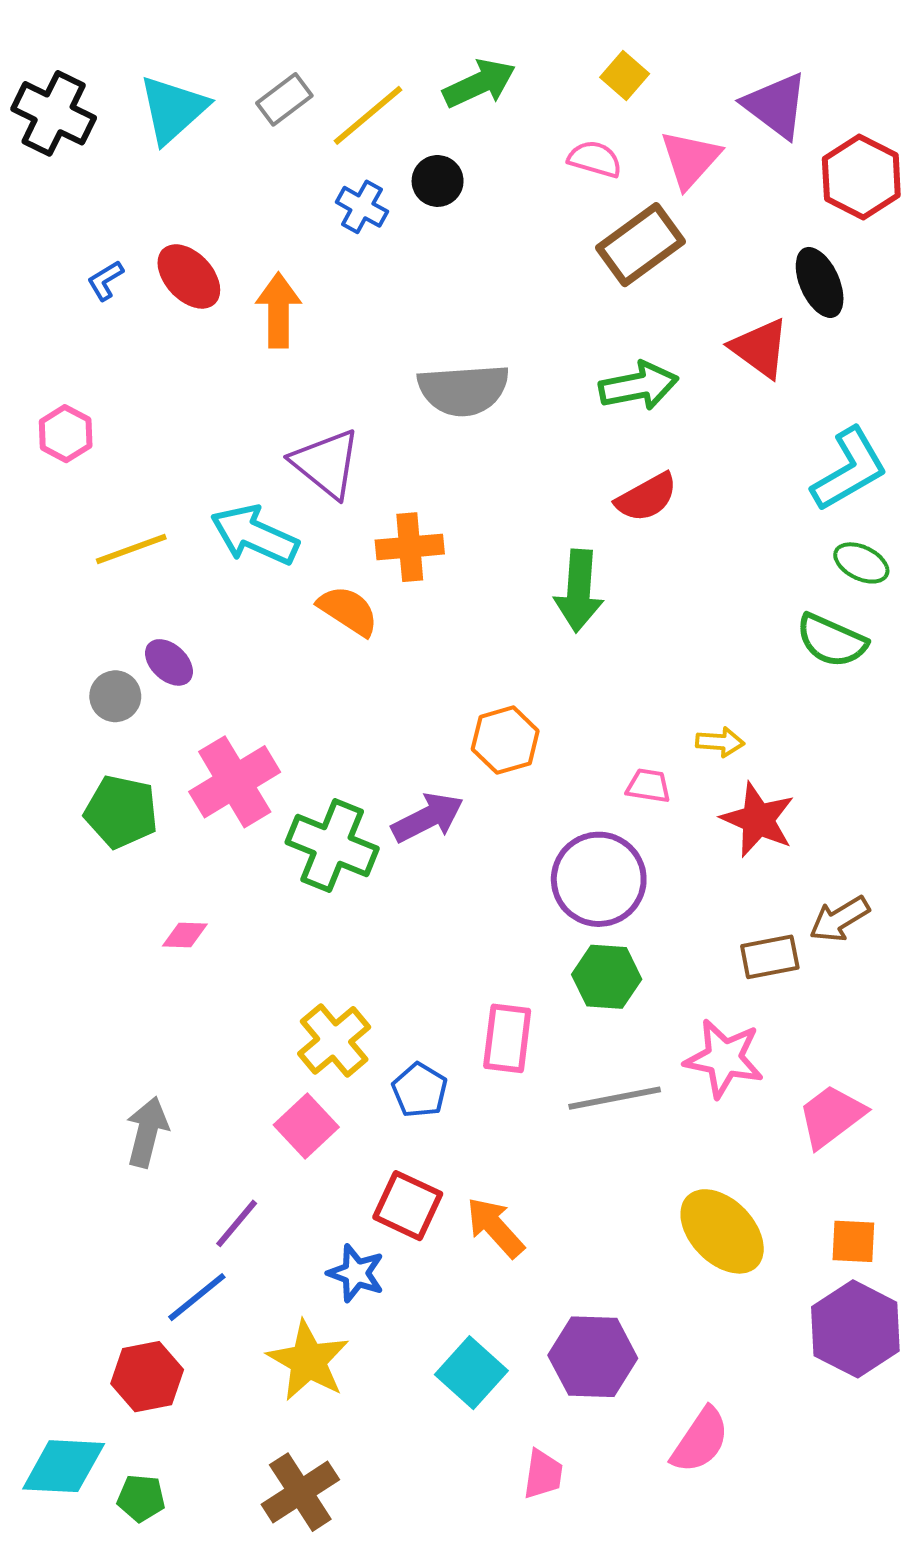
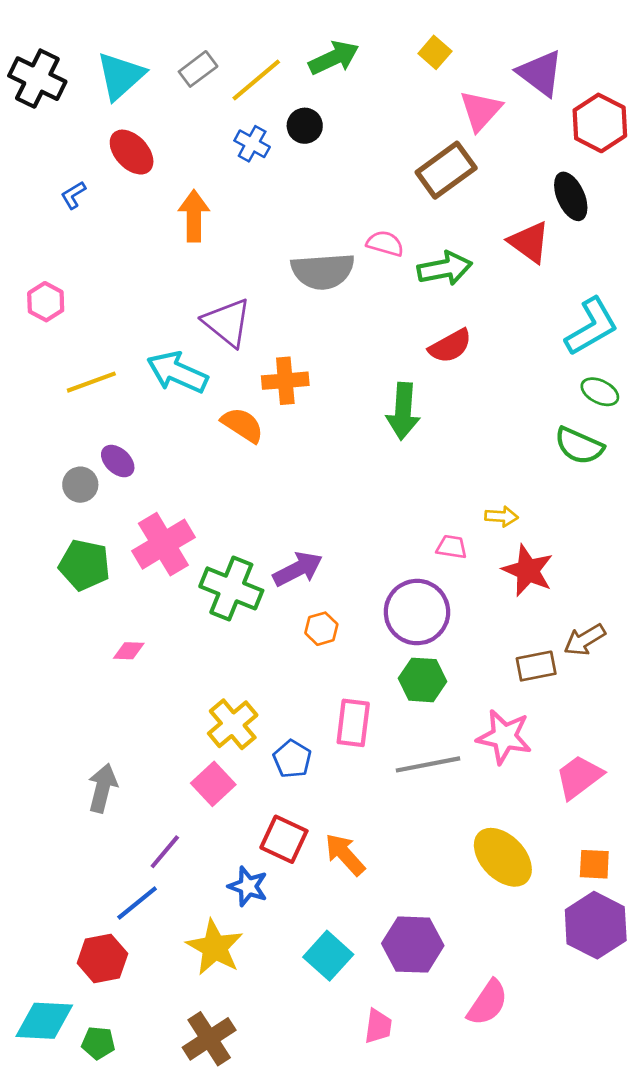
pink semicircle: (595, 159) -> (385, 243), moved
red ellipse: (189, 276) -> (132, 152), moved
orange hexagon: (505, 740) -> (321, 629), moved, size x0.7

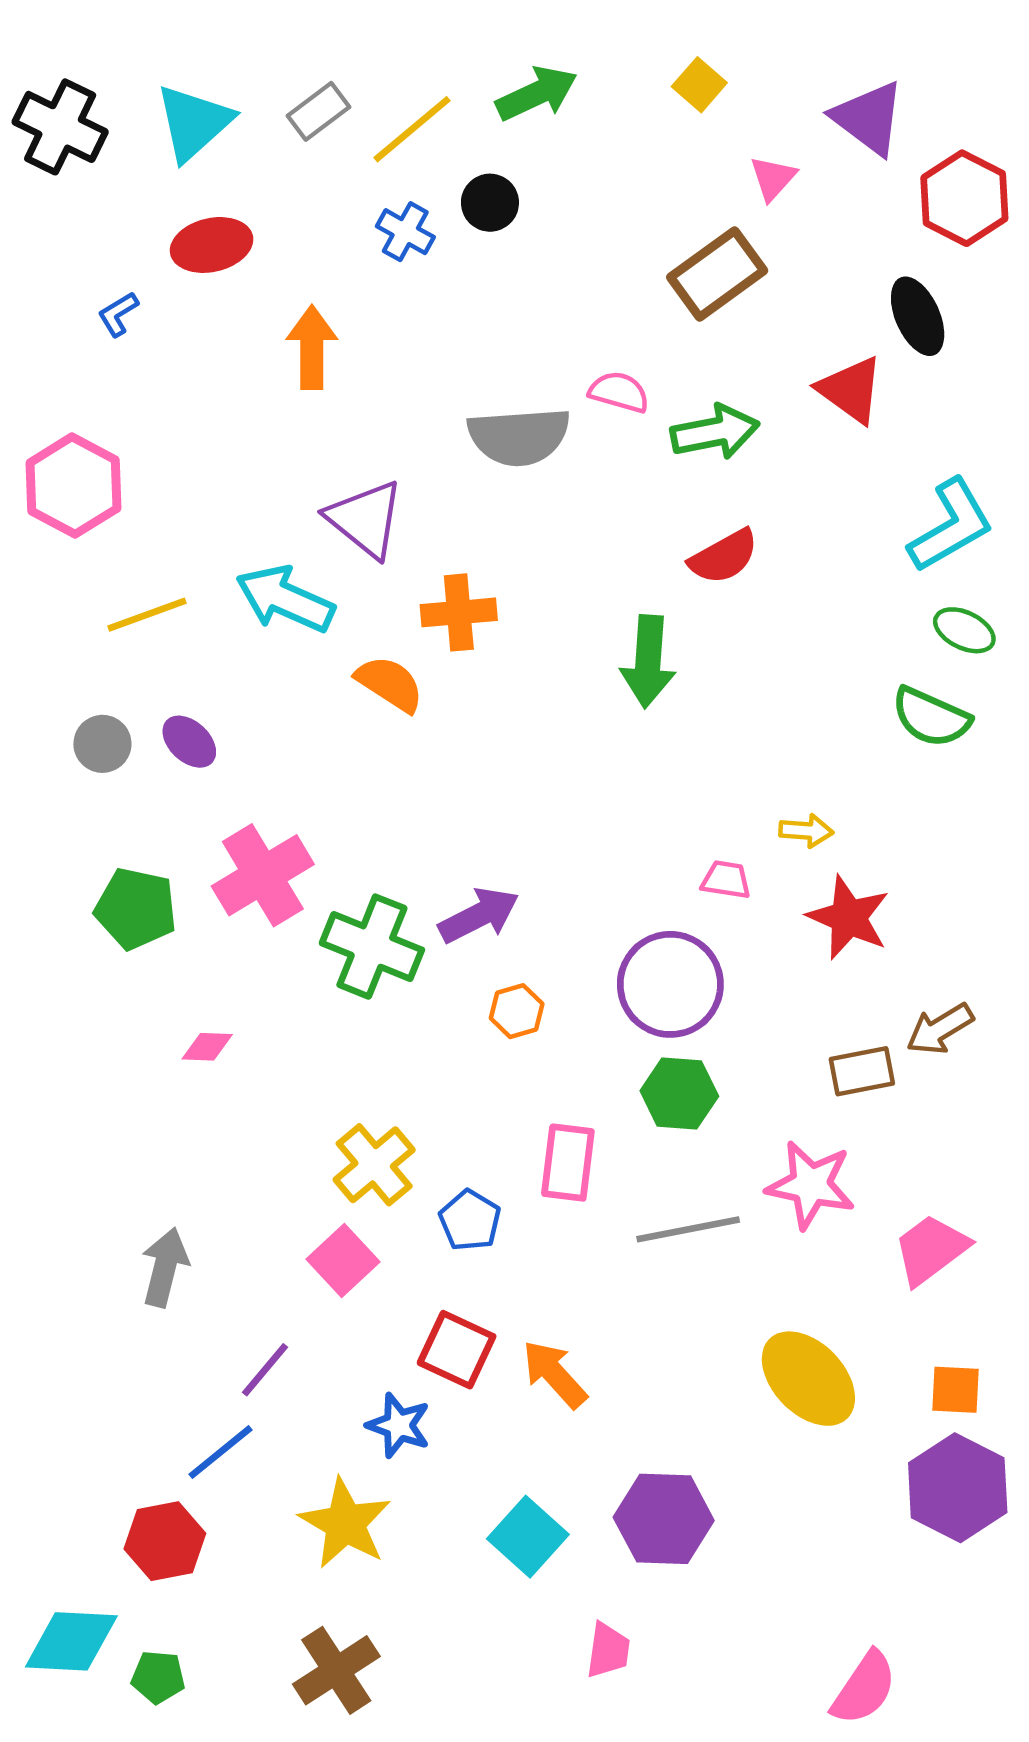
pink triangle: (481, 110) -> (773, 178), size x0.7
red ellipse: (132, 152) -> (212, 245), turned -60
pink hexagon: (46, 302) -> (73, 486), size x1.6
gray circle: (80, 485) -> (102, 744), moved
pink semicircle: (488, 1003) -> (864, 1688), moved

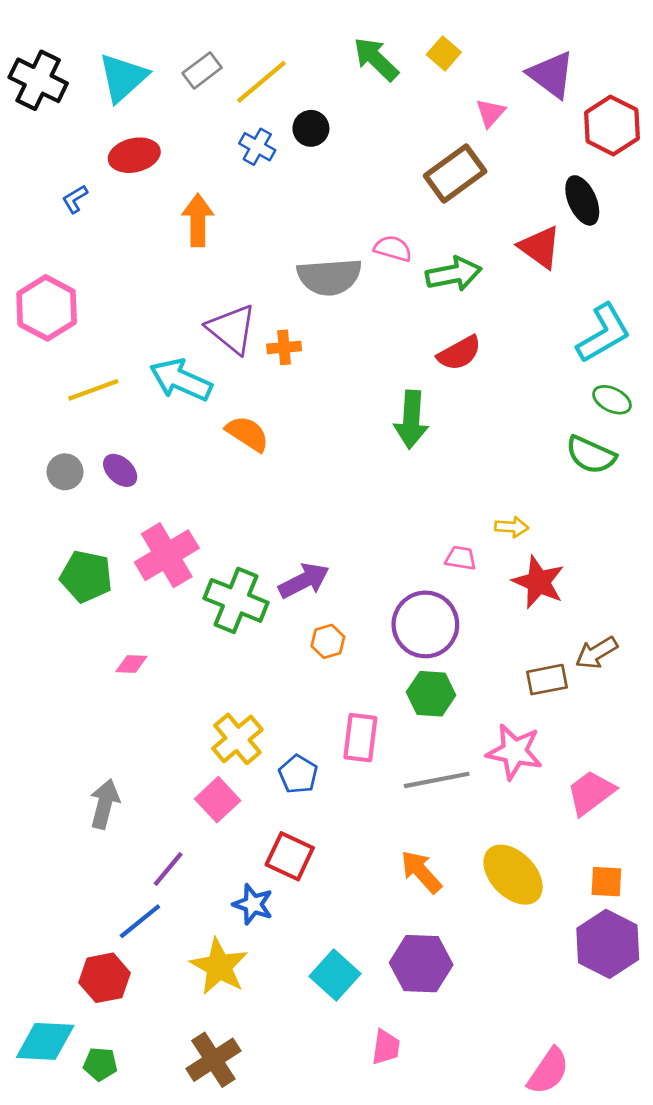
green arrow: (537, 94) -> (376, 59), moved, turned -111
orange cross: (459, 612) -> (284, 347), moved, size x0.7
orange arrow: (555, 1374) -> (421, 872), moved

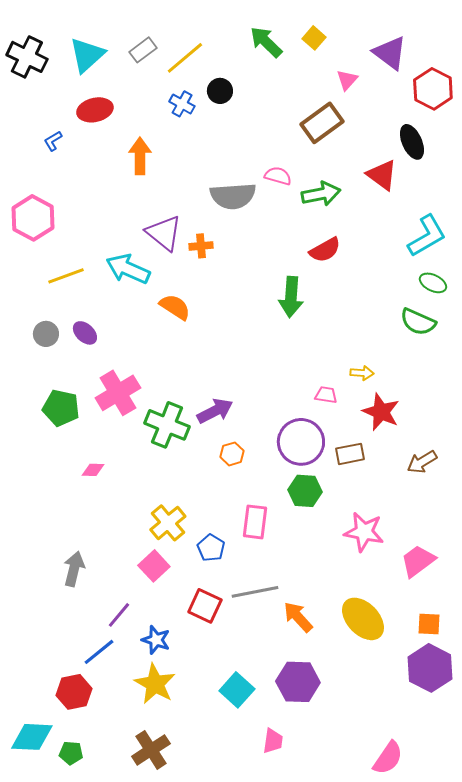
brown rectangle: (547, 680) -> (350, 454), moved
gray line: (437, 780) -> (255, 592), moved
blue star: (253, 904) -> (156, 640), moved

